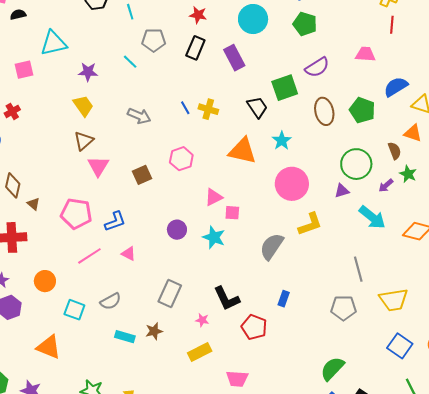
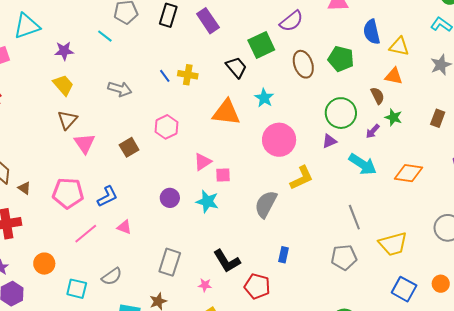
blue semicircle: (396, 87) -> (372, 32), turned -65

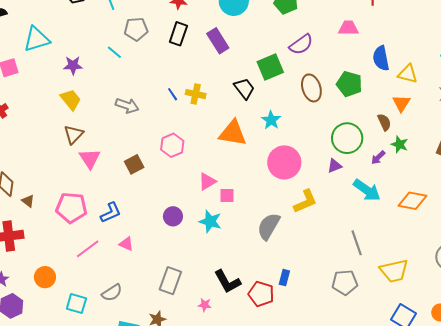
orange triangle: (394, 76) -> (401, 103), turned 48
red pentagon: (257, 286) -> (261, 294), moved

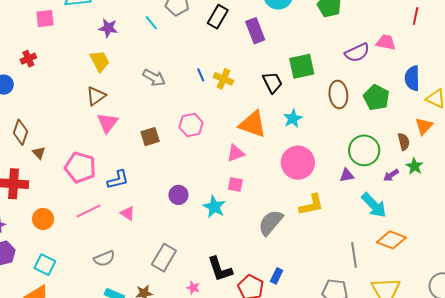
purple semicircle: (301, 44) -> (357, 53), moved
pink triangle: (207, 182) -> (236, 153), moved
orange diamond: (412, 201) -> (391, 240), moved
orange circle: (45, 277) -> (43, 219), moved
cyan square: (76, 304) -> (45, 265), moved

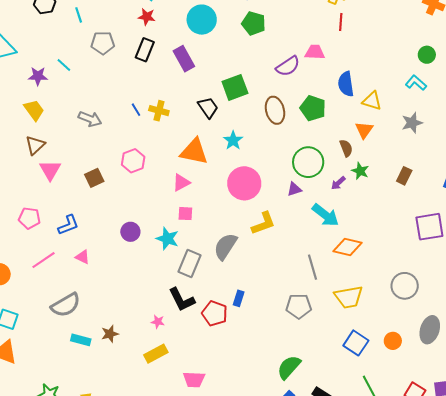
cyan line: (151, 23) -> (64, 65), moved
pink pentagon: (80, 168) -> (29, 218), size x0.7
gray rectangle: (164, 258) -> (190, 264), moved
gray semicircle: (104, 259) -> (66, 305), size x1.4

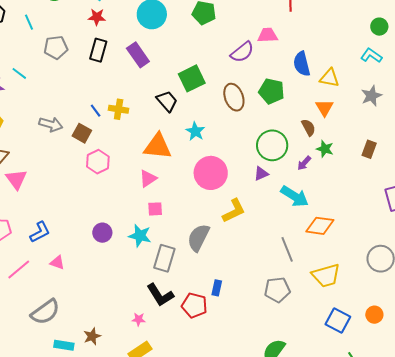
brown square: (94, 178) -> (82, 133), moved, turned -30

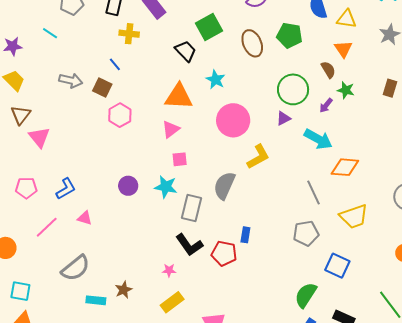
cyan line: (19, 73) -> (50, 33), moved
yellow cross: (119, 109) -> (129, 34), moved
blue square: (338, 320) -> (337, 266), moved

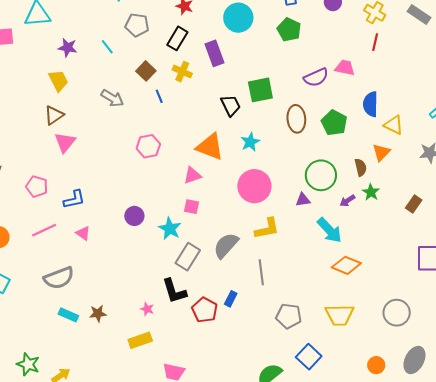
brown square: (102, 88) -> (146, 71), moved
gray line: (314, 193) -> (261, 272), moved

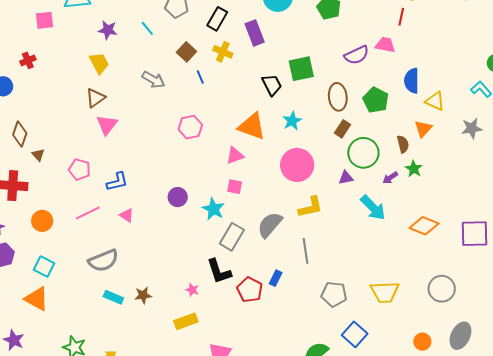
red line: (375, 42) -> (401, 17), moved
brown rectangle: (414, 204) -> (342, 129), moved
orange diamond: (346, 265) -> (424, 226), moved

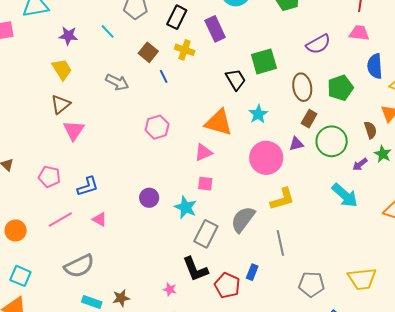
pink trapezoid: (385, 45) -> (359, 33), moved
green pentagon: (376, 100) -> (340, 88), turned 30
purple triangle: (346, 178) -> (296, 144), moved

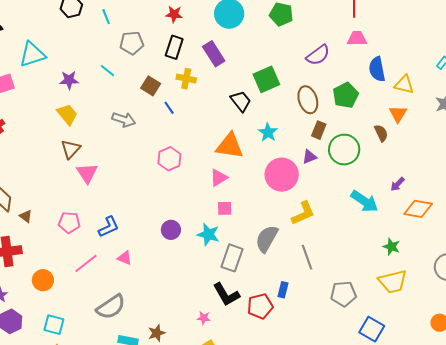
green star: (383, 154) -> (391, 247), moved
purple arrow: (360, 164) -> (397, 184), moved
red pentagon: (227, 285) -> (260, 306), turned -30

